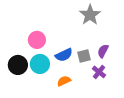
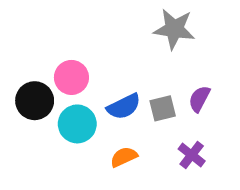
gray star: (90, 15) -> (174, 29), turned -30
black circle: (18, 65) -> (35, 101), moved
purple cross: (99, 72) -> (192, 155), moved

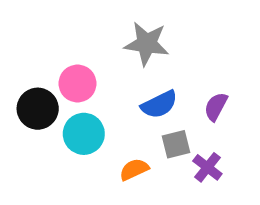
gray star: (174, 29) -> (147, 44), moved
blue semicircle: (124, 107) -> (159, 104), moved
gray square: (163, 108) -> (176, 144), moved

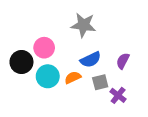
orange semicircle: (134, 169) -> (73, 78), moved

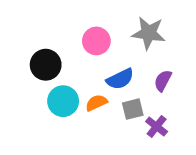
gray star: (83, 25) -> (149, 33), moved
pink circle: (44, 48) -> (96, 41), moved
black circle: (21, 62) -> (46, 65), moved

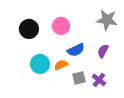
gray star: (149, 33) -> (107, 20), moved
black circle: (46, 65) -> (29, 29), moved
gray square: (133, 109) -> (79, 78), moved

